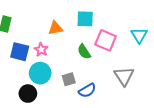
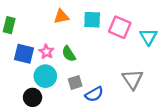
orange triangle: (55, 28) -> (61, 17), moved
pink square: (106, 40) -> (120, 27), moved
green semicircle: (84, 52) -> (69, 54), moved

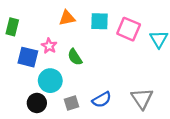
pink star: (46, 52) -> (49, 46), moved
gray triangle: (133, 79) -> (142, 98), moved
gray square: (75, 82) -> (72, 103), moved

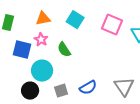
orange triangle: (67, 18) -> (43, 19), moved
cyan square: (99, 21) -> (75, 20), moved, turned 30

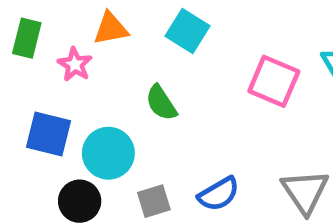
pink square: (112, 25) -> (274, 81), moved
pink star: (41, 40) -> (75, 64), moved
blue square: (22, 50) -> (48, 134), moved

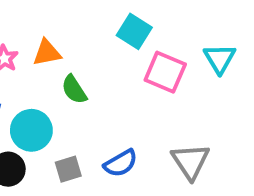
orange triangle: (111, 29) -> (47, 53), moved
cyan square: (188, 31) -> (134, 31), moved

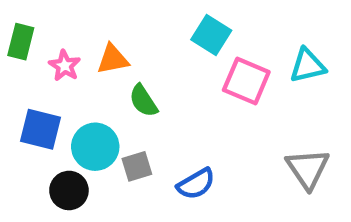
cyan triangle: (220, 59) -> (308, 66), turned 48
gray triangle: (190, 161) -> (308, 169), moved
gray square: (68, 169) -> (137, 166), moved

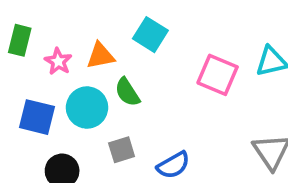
cyan square: (211, 35) -> (150, 35), moved
cyan circle: (95, 147) -> (87, 108), moved

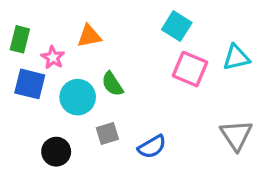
cyan square: (150, 35) -> (177, 26), moved
orange triangle: (100, 56) -> (89, 36), moved
blue square: (37, 117) -> (30, 84), moved

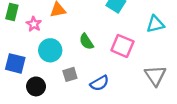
pink square: (190, 69) -> (122, 46), moved
blue square: (30, 84) -> (15, 63), moved
green semicircle: (112, 84) -> (86, 42), moved

